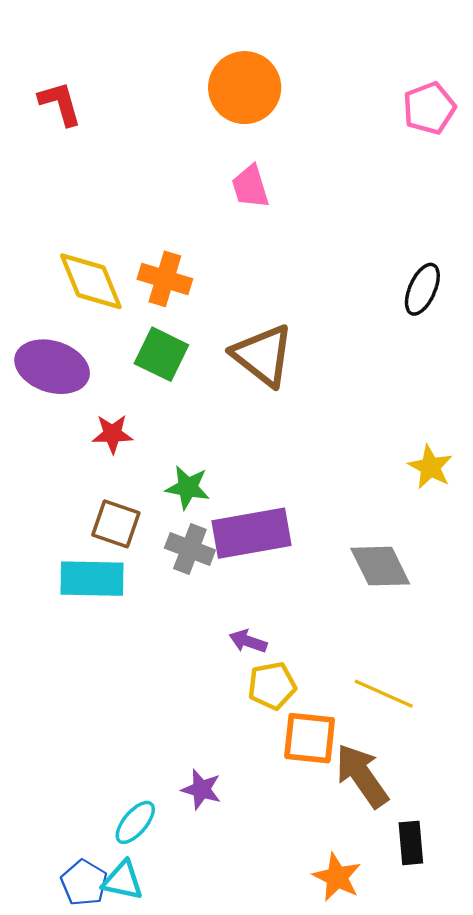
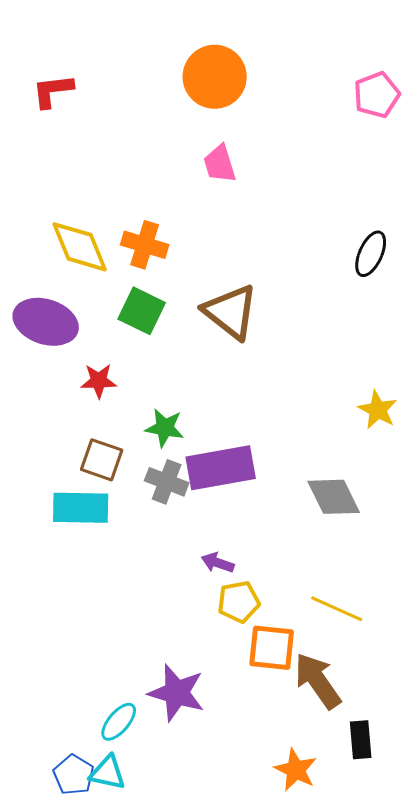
red L-shape: (60, 104) -> (53, 91), turned -81
purple star: (201, 789) -> (177, 693), size x1.6

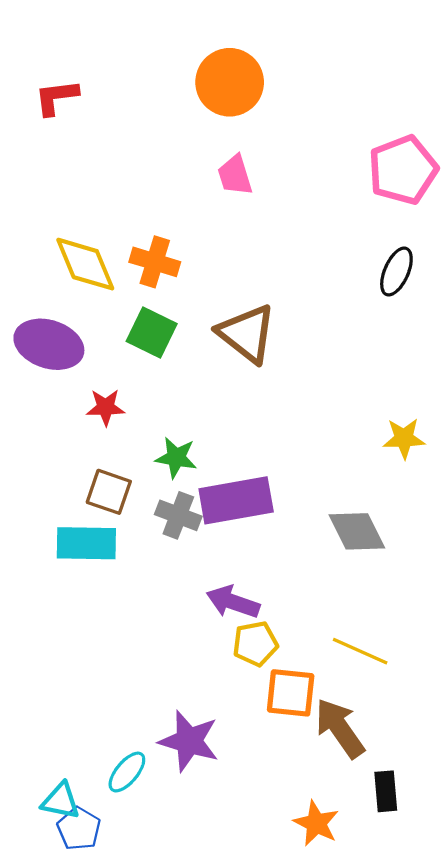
pink pentagon: (377, 95) -> (403, 170), moved, size x1.4
yellow star: (378, 410) -> (404, 438), turned -30
purple arrow: (218, 563) -> (233, 602), size x1.5
cyan triangle: (108, 773) -> (61, 801), moved

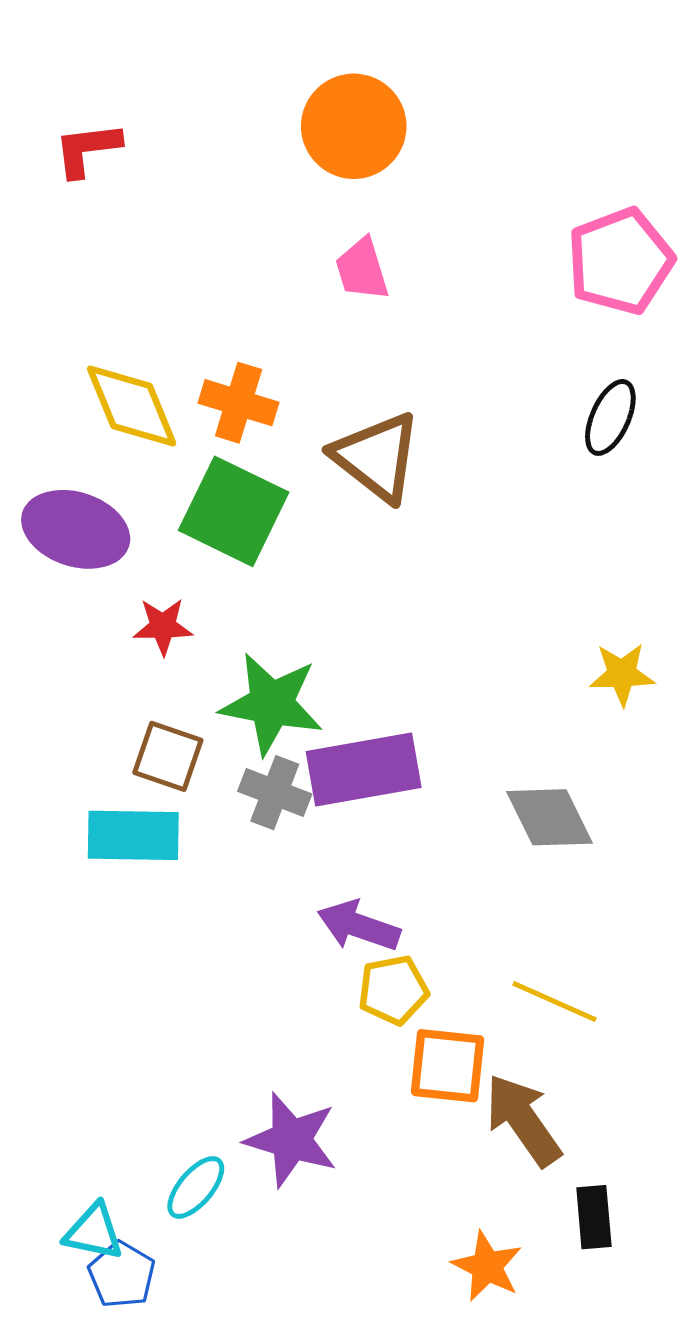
green square: (152, 332) -> (234, 511), size x1.4
brown triangle: (247, 334) -> (377, 457), moved
green star: (176, 458) -> (271, 704), size x1.6

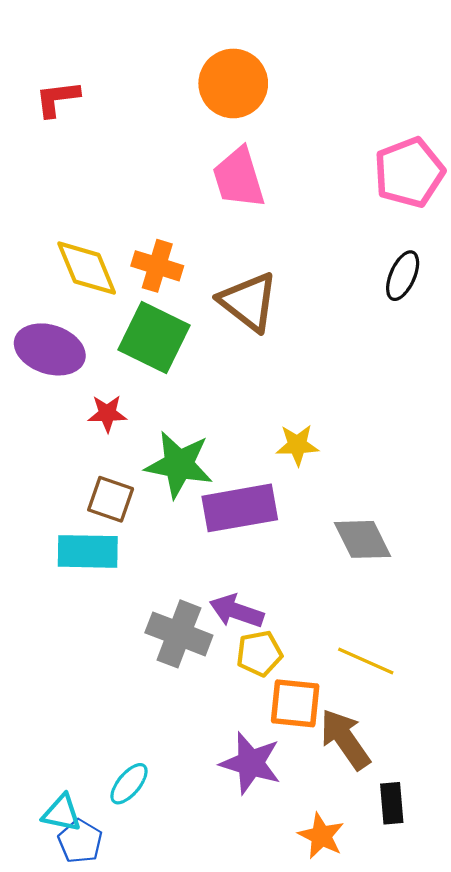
pink trapezoid: (362, 269) -> (239, 178), size x1.5
yellow star: (622, 674) -> (297, 445), moved
gray cross: (275, 793) -> (179, 634), moved, size x1.4
purple star: (291, 1140) -> (251, 763), moved

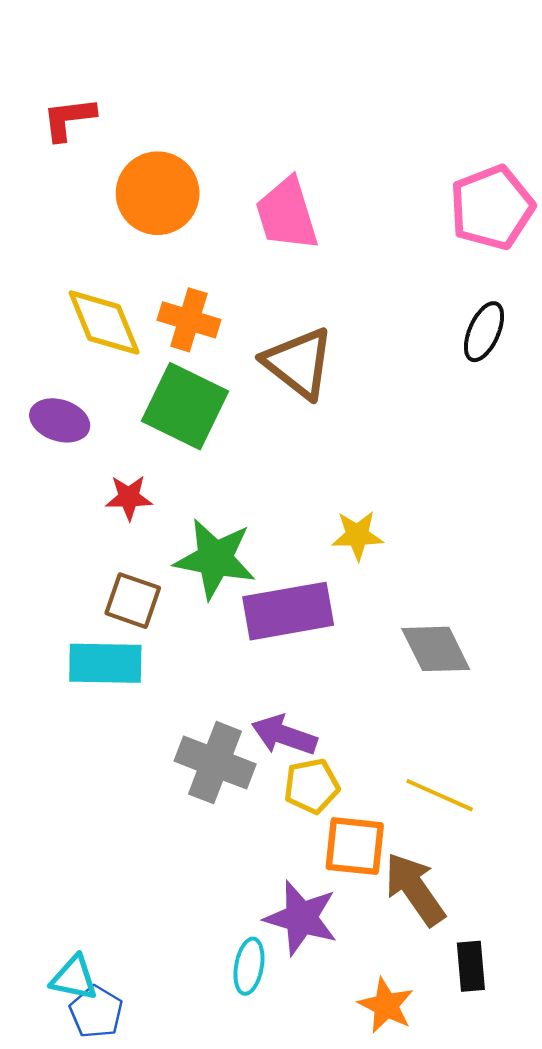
orange circle: (233, 83) -> (158, 193), moved
purple ellipse: (50, 349) -> (60, 420), size x0.7
cyan ellipse: (129, 784) -> (249, 966), moved, turned -30

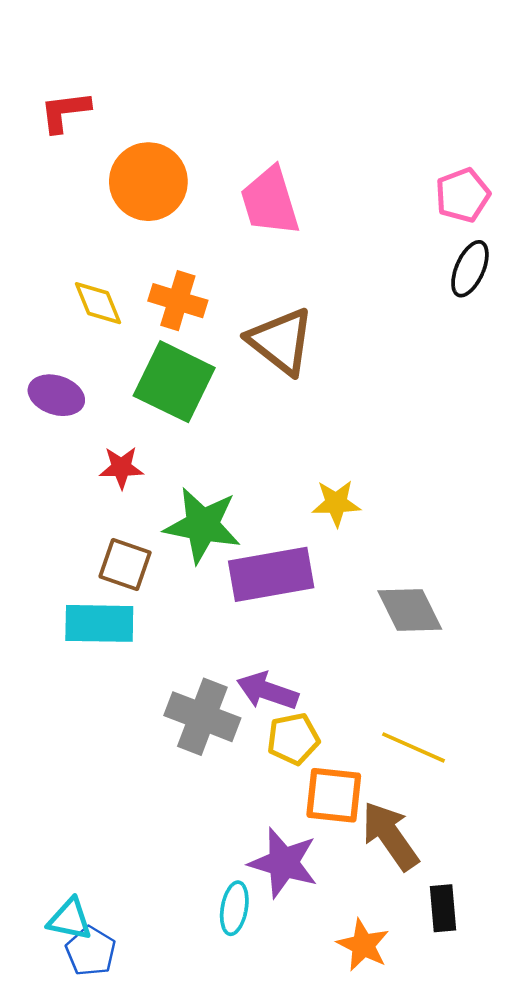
pink pentagon: (492, 208) -> (463, 195), size x0.7
yellow diamond: (104, 322) -> (98, 303), size x0.7
black ellipse: (484, 332) -> (470, 269), moved

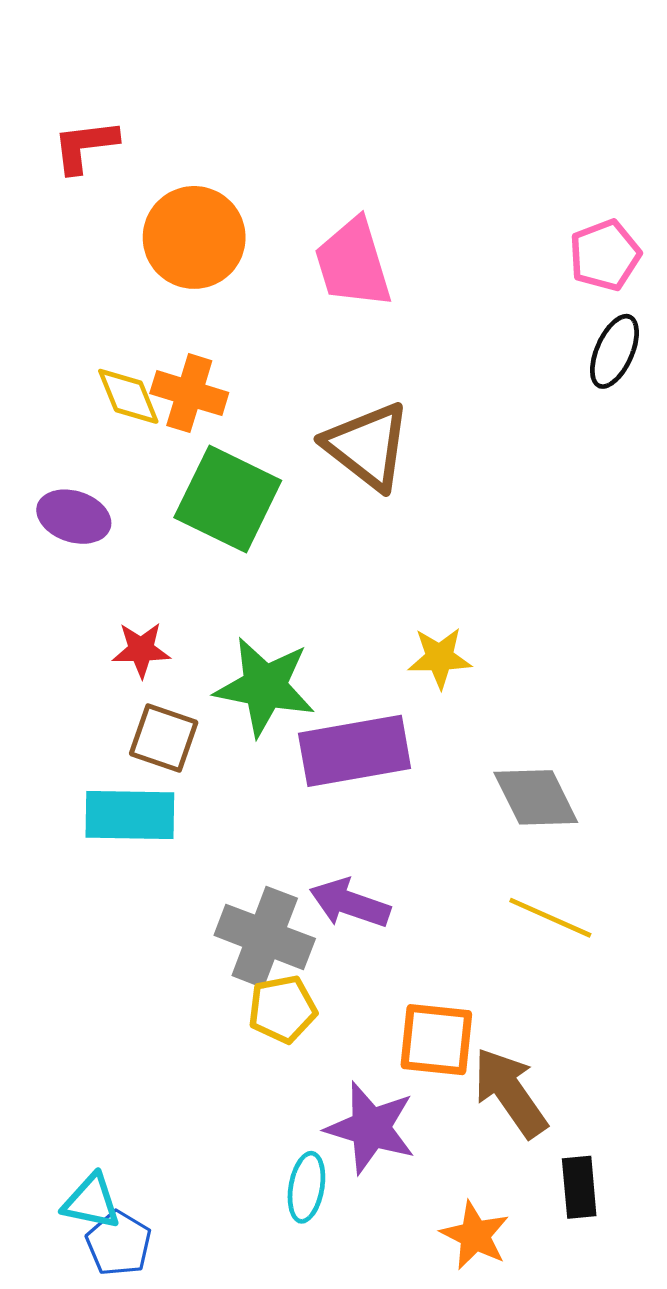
orange cross: (178, 301) -> (189, 393), moved
red star: (121, 468) -> (141, 650), moved
yellow pentagon: (293, 739) -> (282, 1009), moved
yellow line: (413, 747) -> (550, 918), moved

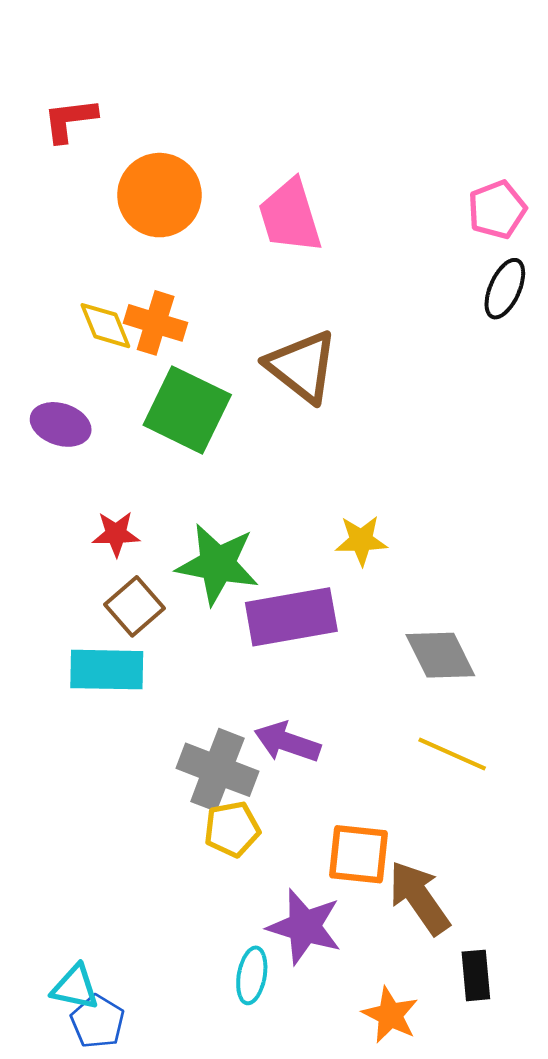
brown square: (164, 738) -> (134, 606), turned 30

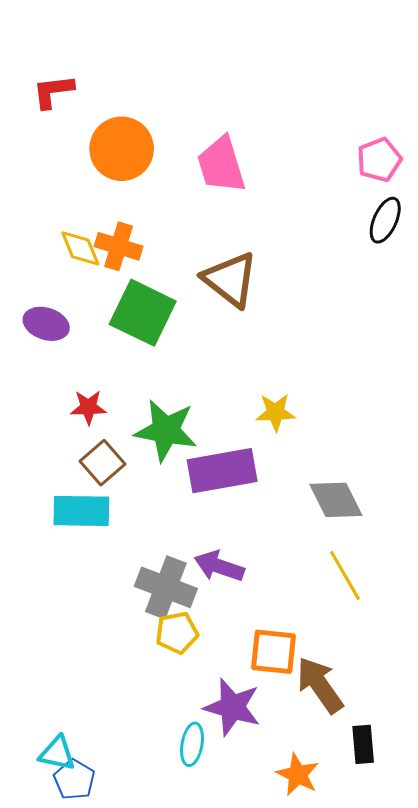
yellow line: (452, 754) -> (345, 575), turned 36

